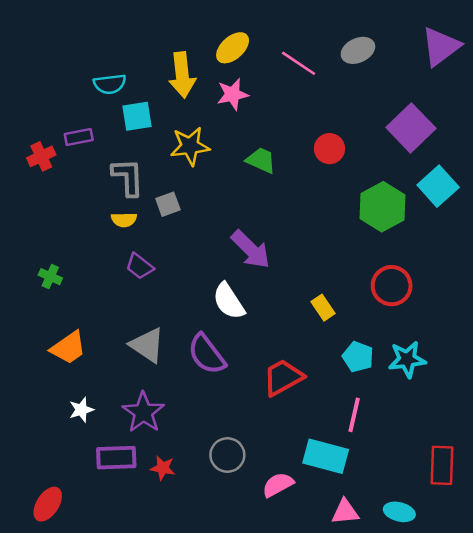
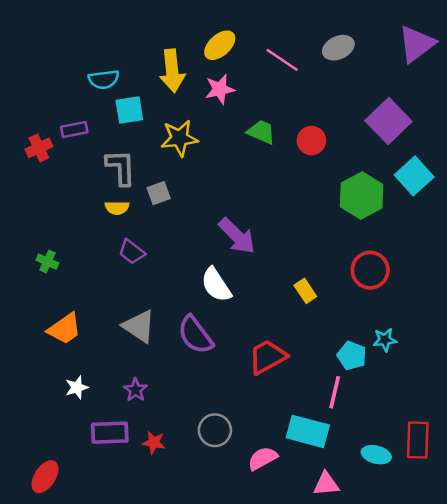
green trapezoid: (261, 160) -> (261, 132), moved
cyan pentagon: (358, 357) -> (352, 356), moved
cyan star: (407, 359) -> (385, 340), size x0.7
purple star: (143, 412) -> (135, 390), size x0.6
cyan ellipse: (399, 512) -> (376, 455), moved

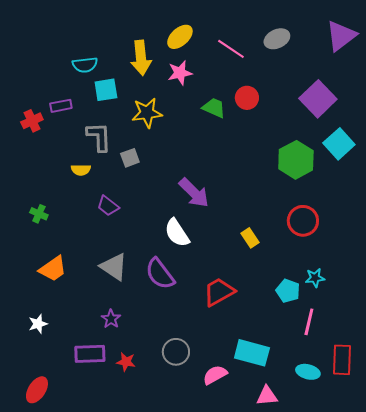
red circle: (311, 141) -> (247, 98), moved
yellow semicircle: (117, 208) -> (81, 170), moved
white star: (77, 387) -> (38, 324), moved
pink line: (335, 392) -> (309, 322), moved

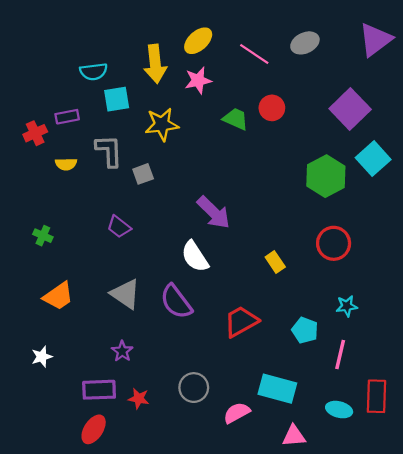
yellow semicircle: (81, 170) -> (66, 164), moved
cyan pentagon: (288, 291) -> (305, 330), moved
red ellipse: (37, 390) -> (94, 429), moved

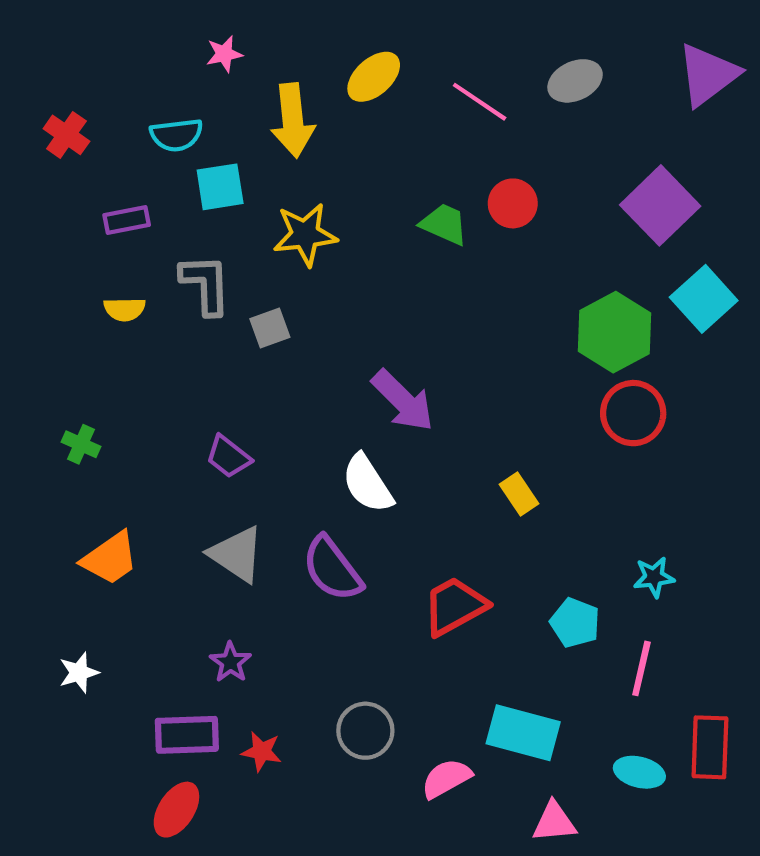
pink star: (198, 80) -> (224, 54), moved, size x0.7
red cross: (35, 133) -> (66, 135), moved, turned -30
purple trapezoid: (119, 227) -> (228, 457), moved
red circle: (334, 243) -> (633, 413), moved

